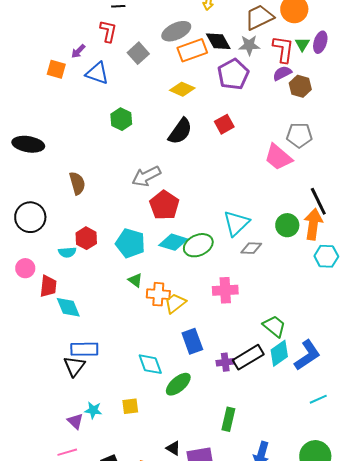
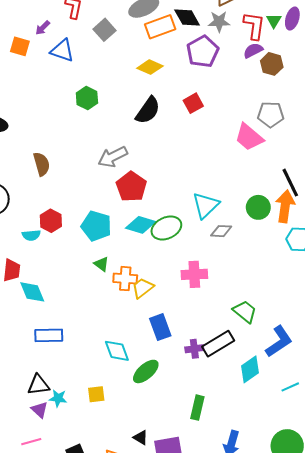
cyan diamond: (279, 353) -> (250, 369), moved
black triangle: (74, 366) -> (38, 385), moved, turned 45

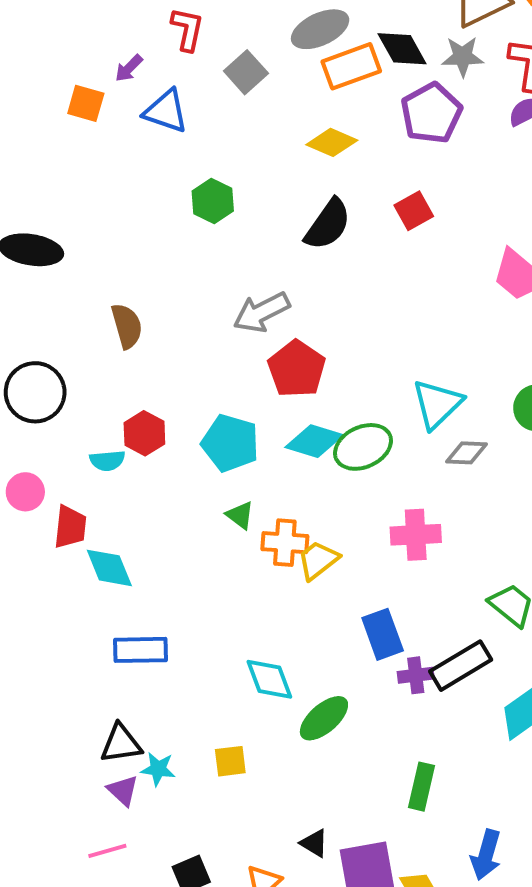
blue rectangle: (160, 327) -> (383, 634), moved

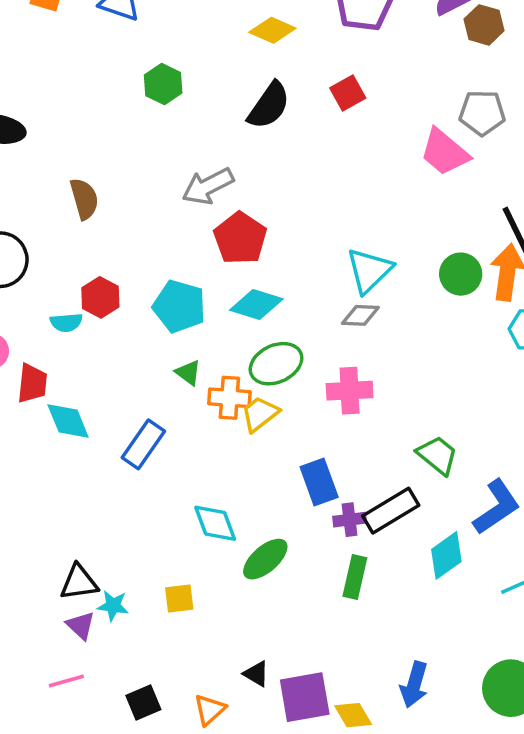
green ellipse: (363, 447) -> (276, 364), moved
gray diamond: (466, 453) -> (360, 315), moved
blue rectangle: (140, 650) -> (143, 444), moved, turned -54
green rectangle: (422, 787) -> (355, 577), moved

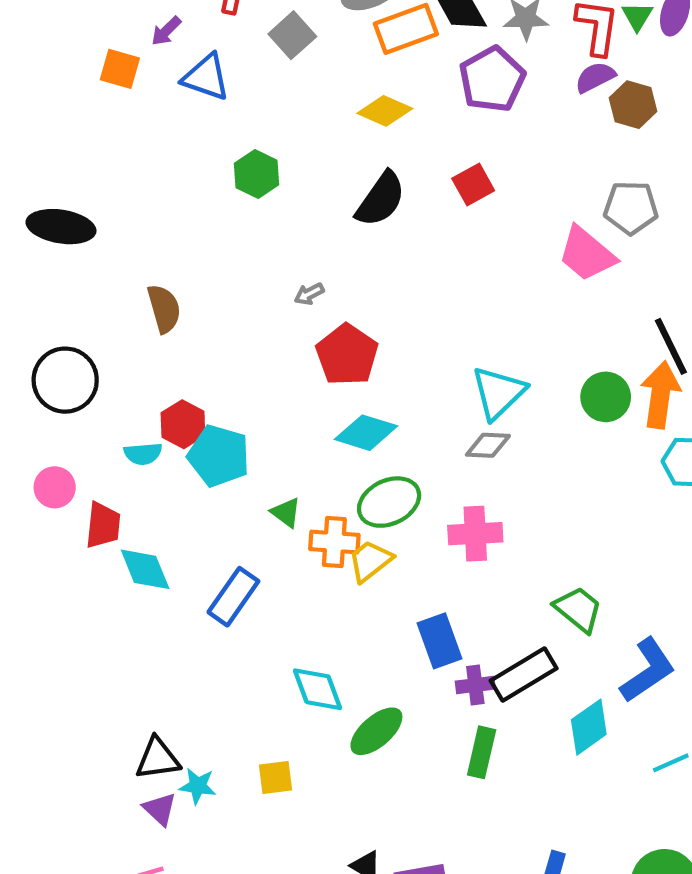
gray arrow: (208, 186) -> (309, 294), size x0.5
cyan pentagon: (179, 306) -> (219, 456), moved

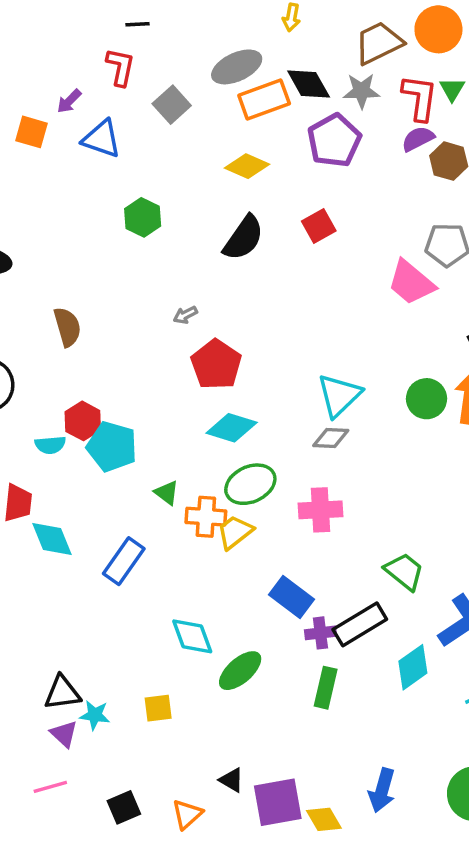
blue rectangle: (440, 641) -> (291, 597), turned -33

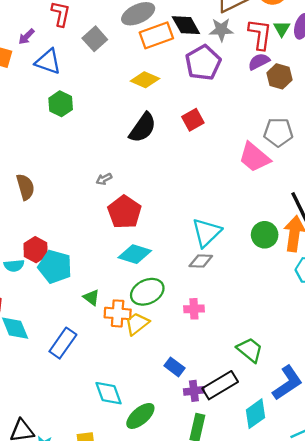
green hexagon: (143, 217) -> (61, 104), moved
pink cross: (320, 510) -> (194, 309), size x0.7
blue rectangle: (291, 597) -> (175, 367), size x0.7

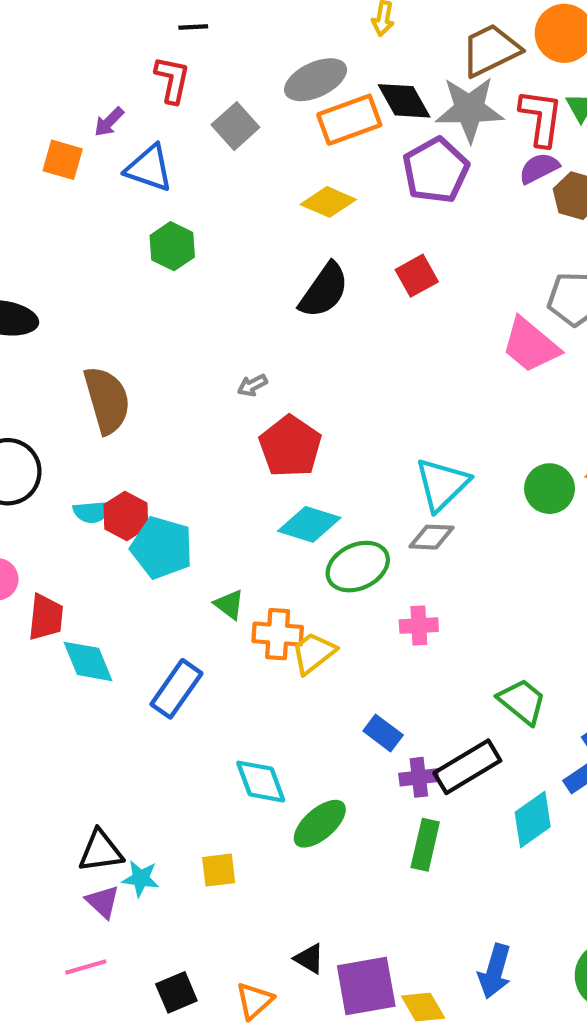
gray star: (221, 30) -> (469, 109), size x1.5
brown semicircle: (25, 187) -> (107, 400), size x1.4
cyan semicircle: (14, 266) -> (92, 512), moved
green ellipse: (147, 292) -> (358, 567), moved

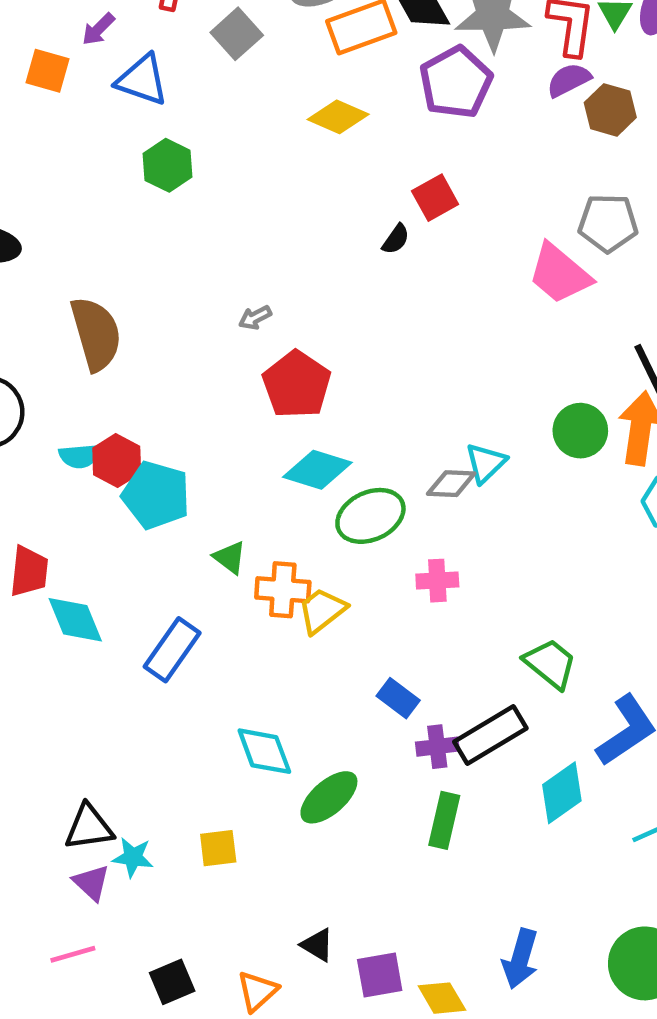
black semicircle: (324, 290) -> (396, 239), moved, size x0.5
cyan triangle: (442, 484) -> (486, 463), moved, size x0.7
purple square: (366, 986) -> (380, 975), size x0.7

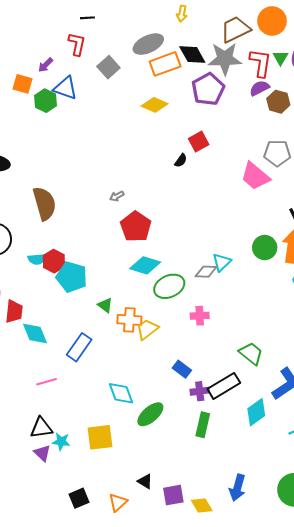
green hexagon: (167, 165) -> (45, 101), moved
yellow square: (218, 848) -> (100, 437), size x1.5
pink line: (73, 954) -> (47, 382), moved

